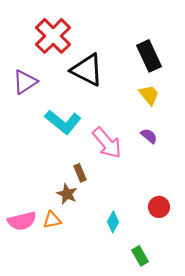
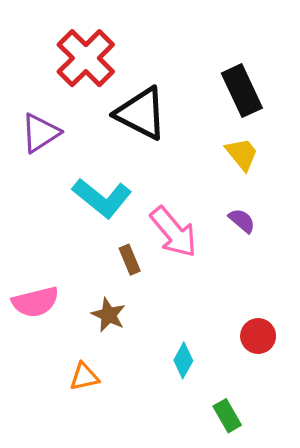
brown rectangle: (80, 173) -> (130, 260), moved
orange triangle: (52, 220) -> (84, 377), moved
pink semicircle: (22, 221) -> (35, 302), moved

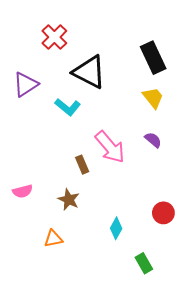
red cross: (86, 58) -> (54, 37), size x0.7
cyan L-shape: (102, 198) -> (68, 107), moved, size x0.7
pink semicircle: (35, 302) -> (22, 191), size x0.7

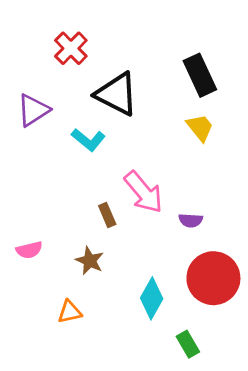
purple semicircle: (153, 140) -> (191, 220), moved, turned 144
red circle: (163, 213) -> (213, 278), size x1.8
cyan diamond: (116, 228) -> (152, 298), size x1.4

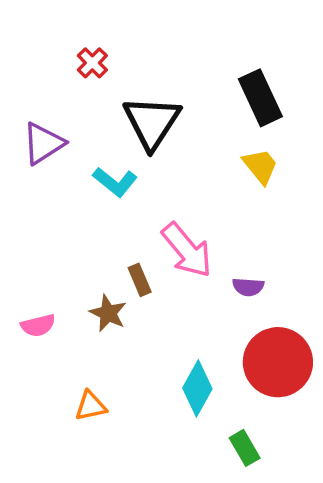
red cross: (71, 48) -> (92, 63), size x0.7
black triangle: (117, 94) -> (152, 122), turned 36
brown star: (90, 261) -> (108, 313), moved

